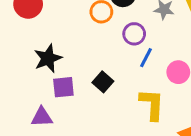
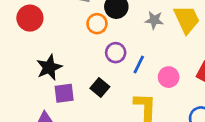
purple circle: (134, 34) -> (116, 53), moved

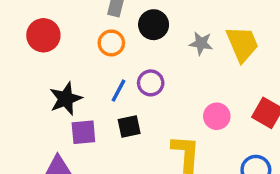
orange circle: (97, 24) -> (111, 43), moved
blue line: (139, 64) -> (119, 91), moved
black square: (100, 88) -> (129, 127), turned 36

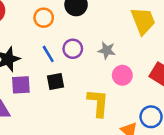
gray star: (201, 43) -> (107, 50), moved
blue line: (119, 91) -> (48, 54), turned -60

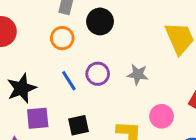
pink circle: (122, 75) -> (162, 116), moved
black square: (56, 81) -> (78, 125), moved

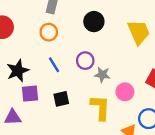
black circle: (100, 21) -> (94, 22), moved
purple circle: (98, 74) -> (85, 61), moved
gray star: (138, 74) -> (102, 75), moved

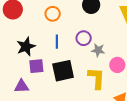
blue line: (54, 65) -> (57, 42), turned 32
black square: (61, 99) -> (63, 71), size x1.6

